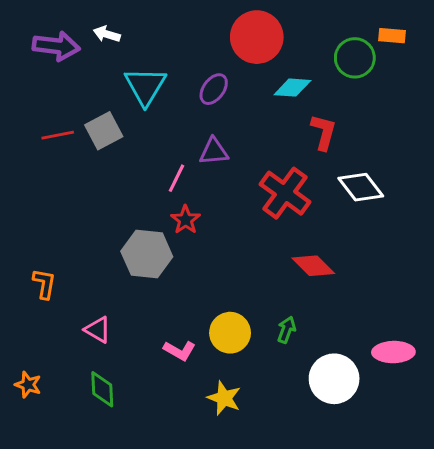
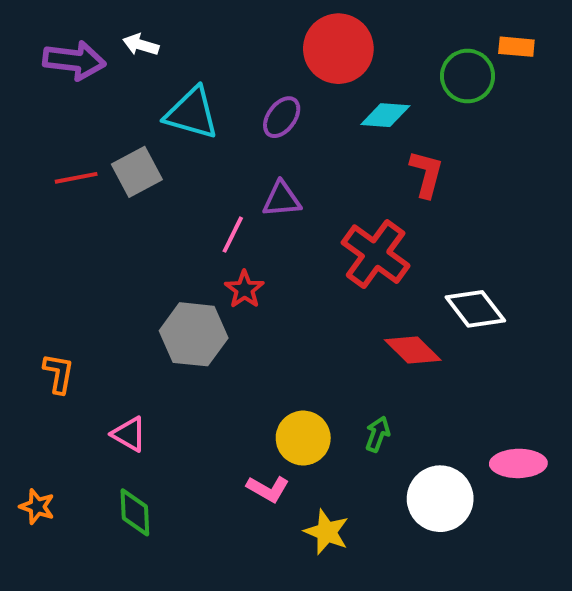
cyan triangle: (145, 86) -> (192, 113), turned -45
white diamond: (361, 187) -> (475, 309), moved
pink L-shape: (180, 351) -> (268, 489), moved
yellow star: (224, 398) -> (327, 532), moved

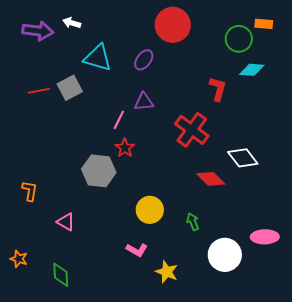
cyan diamond: (385, 115) -> (252, 70), moved
green arrow: (378, 434) -> (193, 222), turned -42
yellow circle: (303, 438) -> (150, 210), moved
green diamond: (135, 512) -> (61, 275), moved

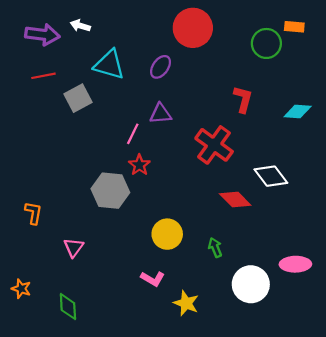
cyan diamond: (252, 70) -> (298, 111), moved
red line: (39, 91) -> (43, 76), moved
pink triangle: (66, 222) -> (74, 247), turned 36

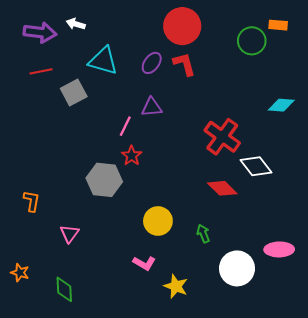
red L-shape: (243, 99) -> (184, 64), moved, turned -30
red cross: (214, 145) -> (222, 137), moved

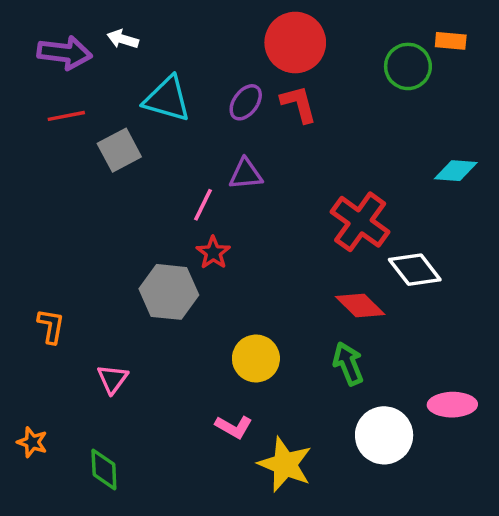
green arrow: (203, 234) -> (348, 364), moved, size x1.4
yellow star: (176, 286) -> (285, 464), size x1.4

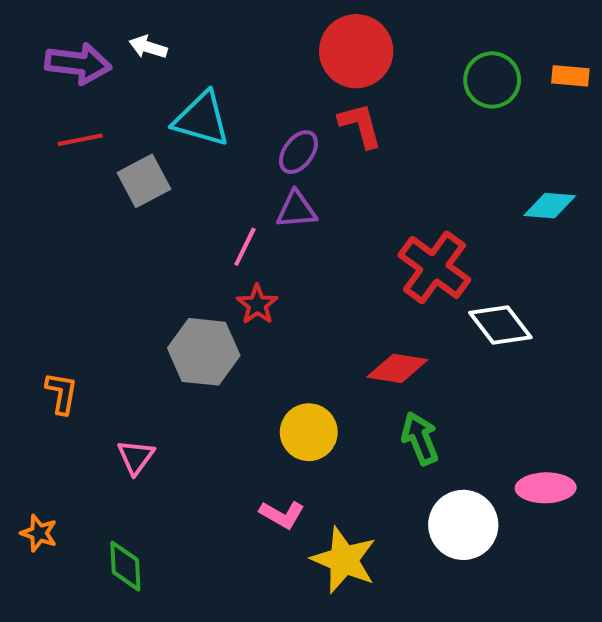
orange rectangle: (451, 41) -> (570, 76), moved
purple ellipse: (246, 102) -> (298, 152), moved
red diamond: (360, 306) -> (397, 368), moved, turned -36

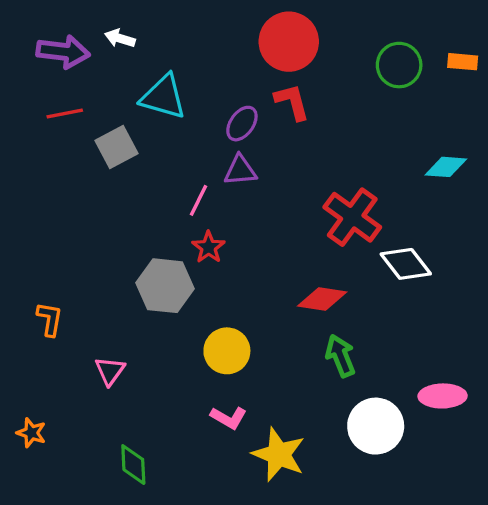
yellow circle: (309, 432) -> (227, 351), moved
green diamond: (125, 566) -> (133, 465), moved

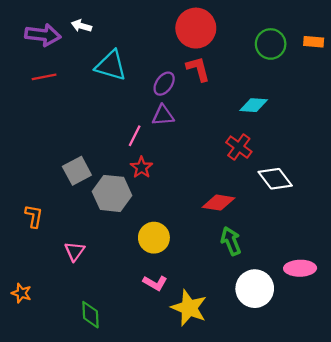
gray square: (117, 147) -> (77, 171), moved
cyan diamond: (446, 167) -> (254, 105), moved
red cross: (352, 217) -> (239, 147), size x0.7

